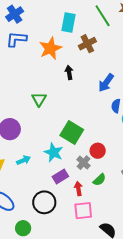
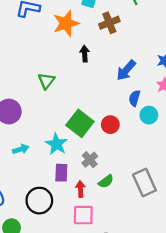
red circle: (98, 151) -> (110, 125), moved
purple rectangle: (60, 176) -> (61, 173), turned -63

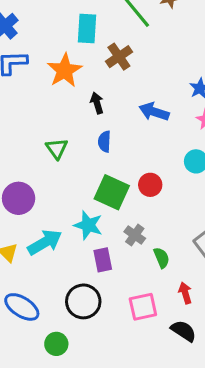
blue arrow: (126, 70) -> (154, 112), turned 80
blue semicircle: (134, 98) -> (104, 142), moved
cyan arrow: (21, 149) -> (45, 242), size x1.6
green semicircle: (106, 181) -> (162, 258), turned -63
red arrow: (80, 189) -> (185, 293), moved

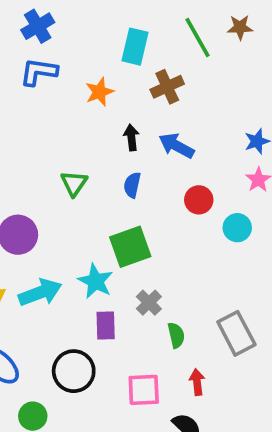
orange star: (65, 70) -> (99, 92), size x0.7
blue arrow: (154, 112) -> (176, 146), moved
red circle: (150, 185) -> (199, 200), moved
green square: (112, 192) -> (130, 247), turned 36

